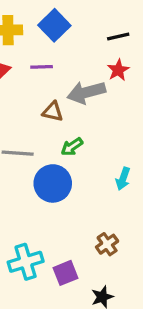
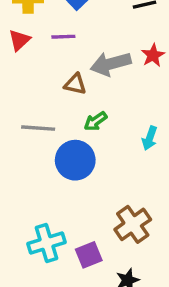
red star: (118, 70) -> (153, 55), moved
cyan arrow: (123, 179) -> (150, 138), moved
brown cross: (107, 244) -> (133, 224), size x1.5

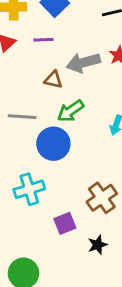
green arrow: (96, 121) -> (70, 111), size x1.4
cyan cross: (46, 243) -> (29, 189), moved

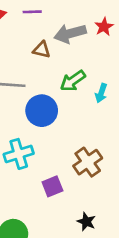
green arrow: (70, 111) -> (73, 81), moved
black star: (98, 245) -> (86, 222), moved, turned -30

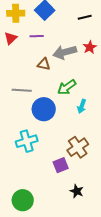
cyan arrow: (101, 93) -> (82, 106), moved
purple square: (52, 186) -> (61, 165), moved

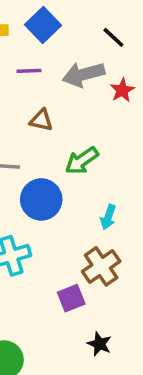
black line: (85, 17) -> (113, 37), turned 56
gray arrow: (65, 52) -> (84, 74), moved
cyan arrow: (82, 106) -> (108, 217), moved

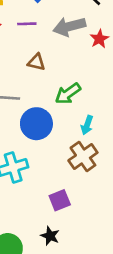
cyan arrow: (108, 217) -> (87, 125), moved
brown cross: (101, 266) -> (83, 157), moved
black star: (99, 344) -> (50, 236), moved

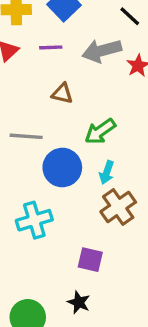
cyan arrow: (87, 125) -> (107, 172), moved
purple square: (60, 200) -> (90, 260), turned 35

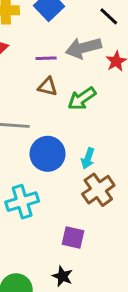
purple line: (51, 47) -> (46, 58), moved
green arrow: (100, 131) -> (82, 99), moved

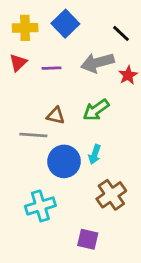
purple line: (46, 58) -> (51, 68), moved
brown triangle: (48, 87) -> (56, 115), moved
cyan arrow: (88, 158) -> (95, 154), moved

